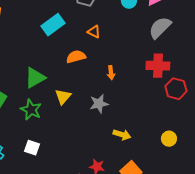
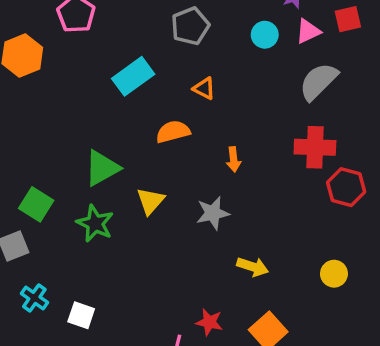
white square: (32, 148) -> (81, 315), moved

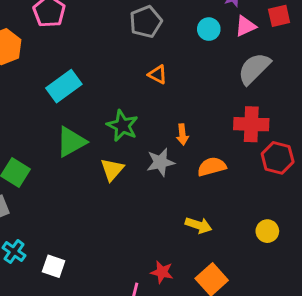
cyan rectangle: (133, 76) -> (64, 86), moved
orange semicircle: (173, 132) -> (212, 167), moved
gray star: (213, 213) -> (160, 162), moved
green star: (95, 223) -> (122, 126), moved

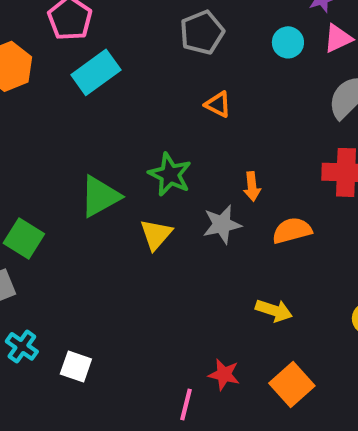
cyan rectangle: (64, 86) -> (96, 72), moved

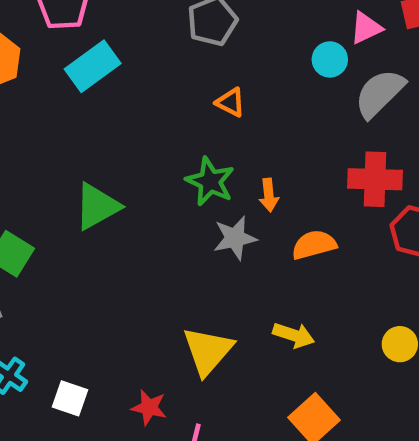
cyan circle: (288, 42) -> (330, 59), moved
green star: (170, 174) -> (210, 181), moved
yellow triangle: (156, 234) -> (208, 351), moved, size x1.4
red star: (224, 374) -> (149, 407), moved

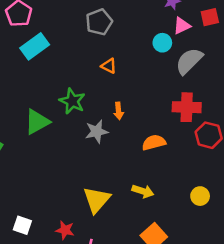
green star: (210, 181) -> (72, 101), moved
orange arrow: (269, 195) -> (119, 111), moved
gray star: (235, 238) -> (97, 132), moved

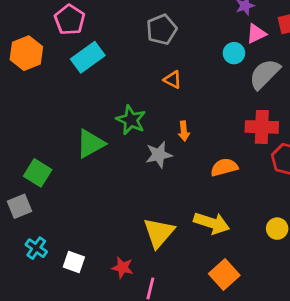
yellow arrow: (143, 191) -> (212, 223), size x1.4

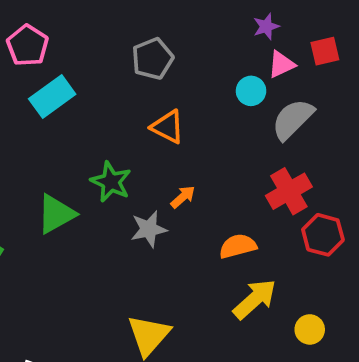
orange triangle: (173, 80) -> (168, 127), size x1.4
red cross: (262, 127) -> (289, 191), turned -32
orange arrow: (184, 131) -> (183, 197), turned -126
yellow arrow: (212, 223) -> (255, 299), moved, turned -60

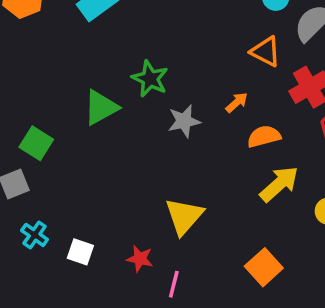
orange triangle: (168, 127) -> (266, 52), moved
orange arrow: (183, 197) -> (237, 102), moved

